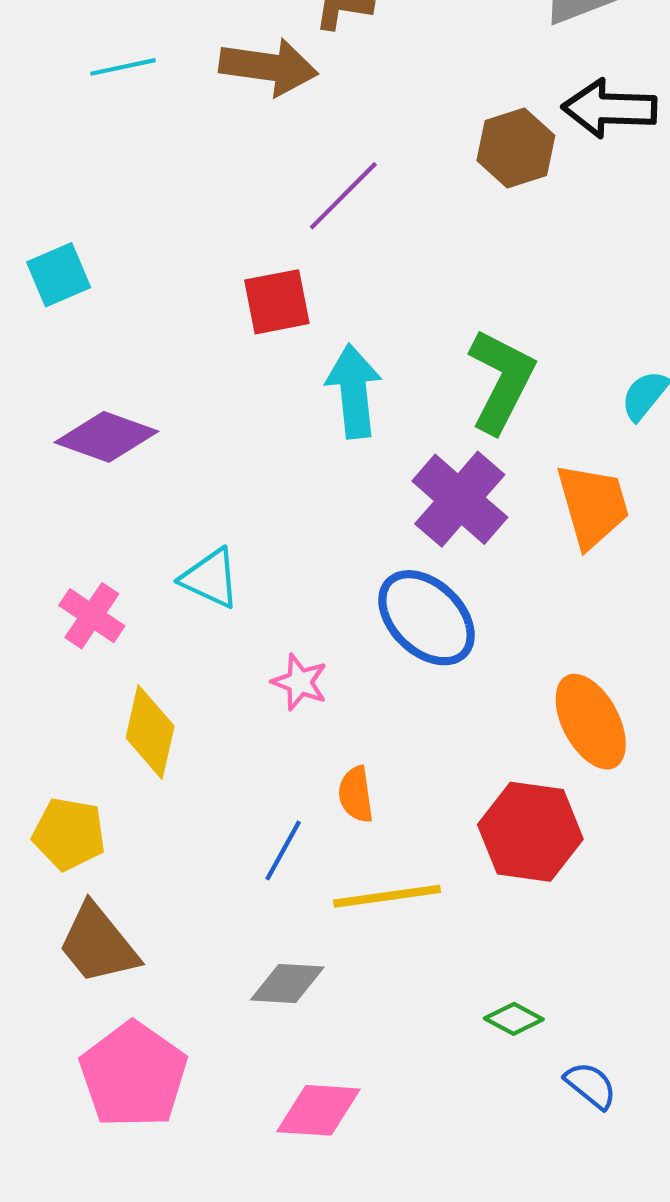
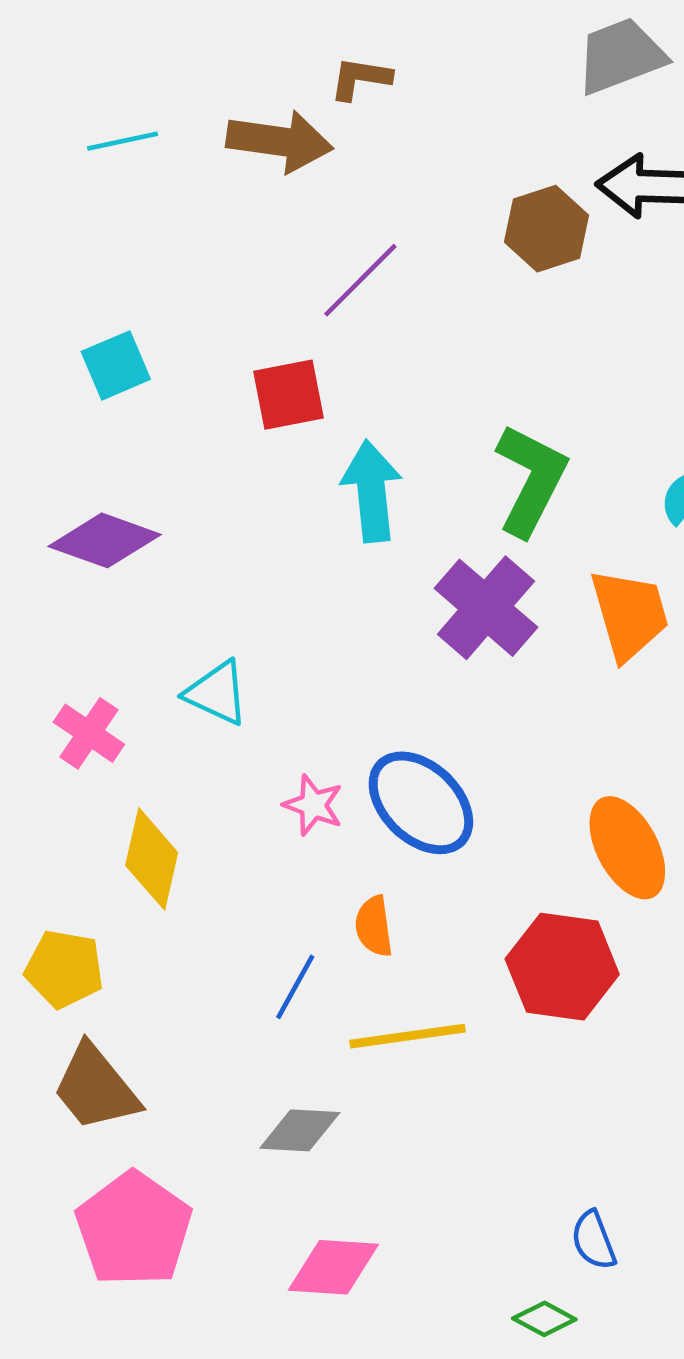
cyan square: (59, 275) -> (116, 365), moved
blue ellipse: (426, 618) -> (421, 803), moved
green diamond: (514, 1019) -> (544, 1319), moved
blue semicircle: (591, 1085) -> (594, 1240), moved, turned -150

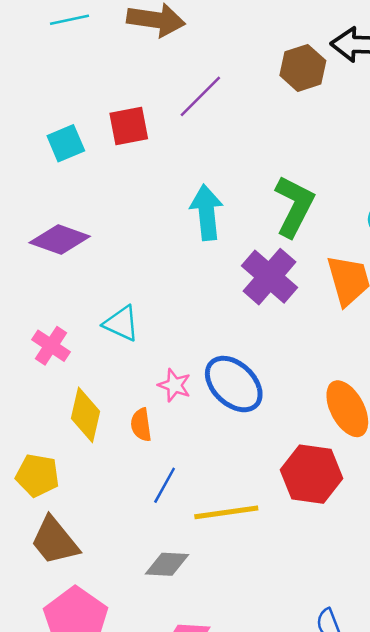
red square: (289, 395) -> (129, 126), moved
orange semicircle: (374, 926) -> (141, 425), moved

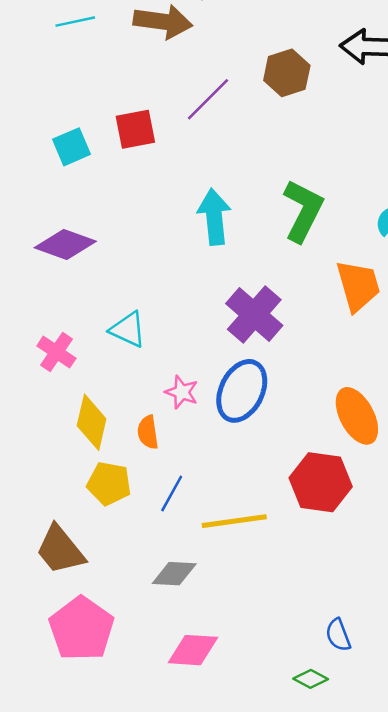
brown hexagon: (303, 68) -> (287, 73), moved
purple cross: (270, 277) -> (254, 315), moved
blue ellipse: (234, 384) -> (242, 391), turned 72
yellow pentagon: (37, 475) -> (109, 484), moved

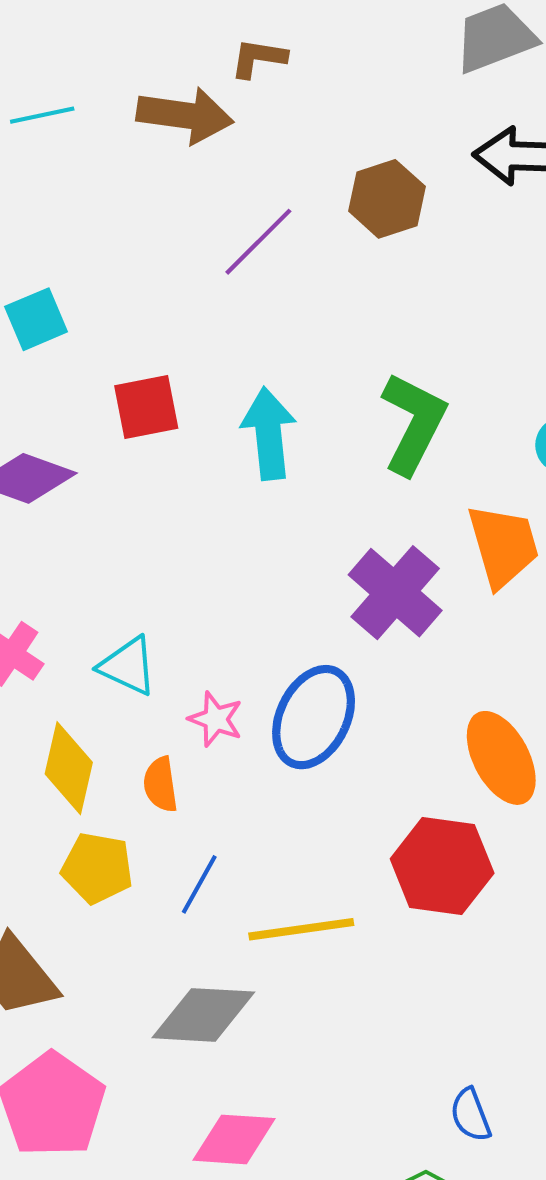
red square: (135, 129) -> (146, 407), moved
purple cross: (254, 315) -> (395, 593), moved
cyan triangle: (128, 330) -> (128, 666), moved
gray diamond: (174, 574) -> (203, 1015), size x1.4

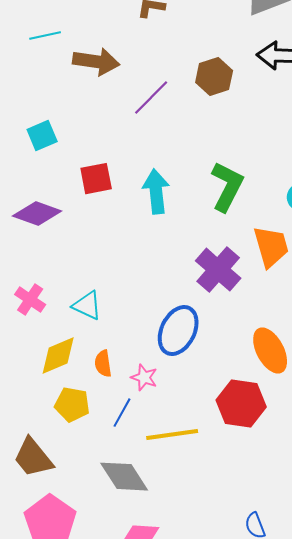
brown arrow: (185, 115) -> (96, 62), moved
pink star: (216, 719) -> (144, 378), moved
yellow diamond: (69, 768) -> (58, 356), turned 54
gray diamond: (203, 1015) -> (124, 477), turned 54

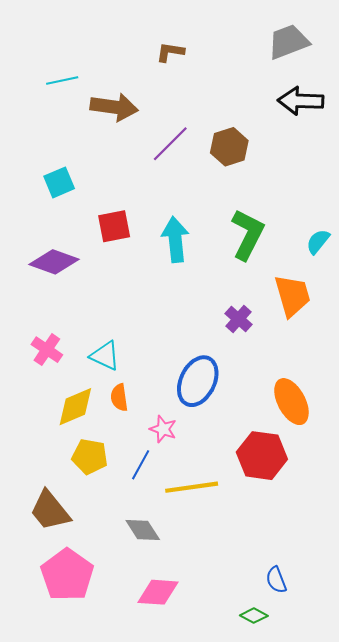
brown hexagon: (214, 77) -> (229, 147), moved
purple cross: (218, 270) -> (238, 319), size x0.6
orange semicircle: (103, 364) -> (119, 397), moved
gray diamond: (124, 477) -> (143, 530), size x0.7

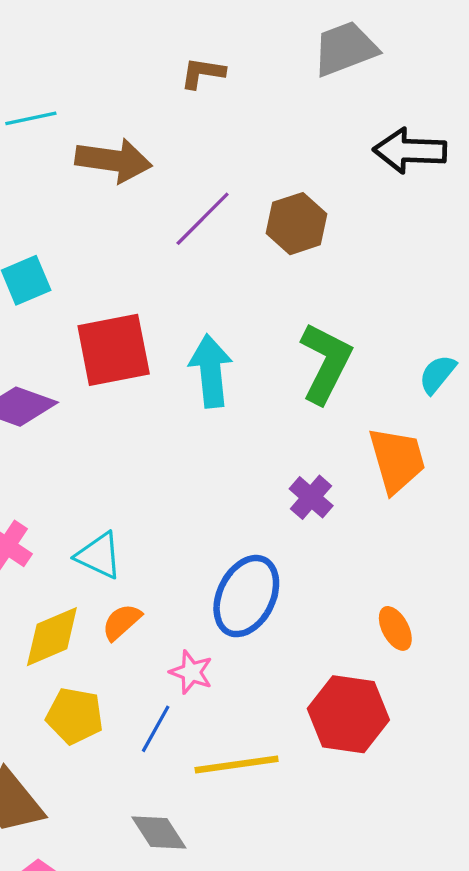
gray trapezoid: (288, 42) -> (345, 49), moved
red square: (114, 226) -> (114, 350), size x1.4
orange semicircle: (119, 397) -> (122, 622), turned 56
orange ellipse: (291, 402) -> (395, 628), size x0.6

